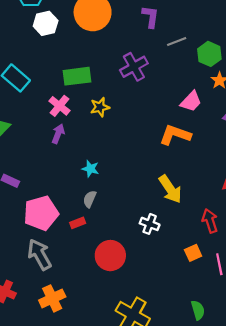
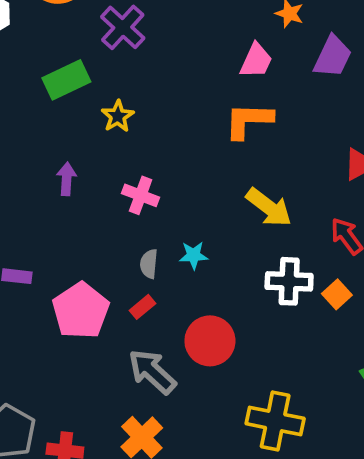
purple cross: (134, 67) -> (123, 27), moved
pink cross: (60, 106) -> (141, 195), moved
cyan star: (90, 169) -> (193, 255), moved
white cross: (150, 224) -> (289, 281), moved, size x1.4
gray arrow: (39, 255) -> (152, 372), moved

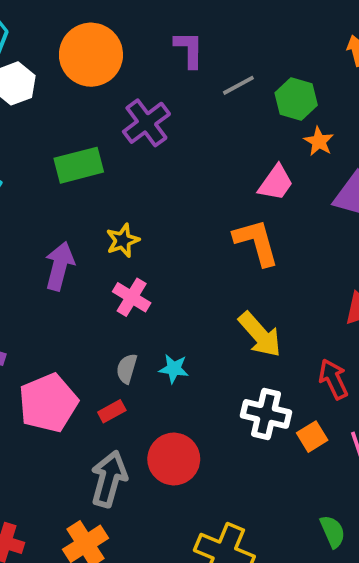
yellow star: (118, 116) -> (123, 240), moved
orange L-shape: (249, 121) -> (256, 242), turned 62
purple arrow: (67, 179) -> (60, 266), size x1.4
gray arrow: (152, 372) -> (109, 479), turned 52

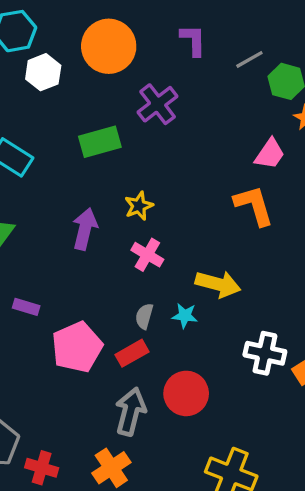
gray line: (238, 85) -> (249, 59), moved
yellow arrow: (260, 335) -> (218, 284), moved, turned -33
red rectangle: (112, 411) -> (132, 353), size x1.4

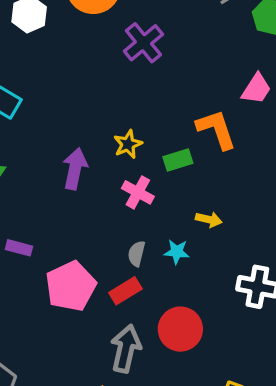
green rectangle: (100, 142) -> (178, 160), moved, size x0.7
orange L-shape: (254, 205) -> (216, 129), moved
yellow arrow: (218, 284) -> (209, 219), size x0.6

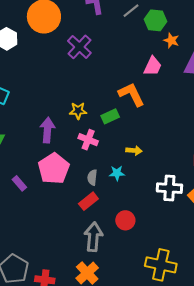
yellow star: (128, 144) -> (78, 111), turned 30
purple rectangle: (19, 248) -> (19, 183), turned 42
pink pentagon: (71, 286) -> (54, 169), moved
red circle: (180, 329) -> (125, 220), size x0.7

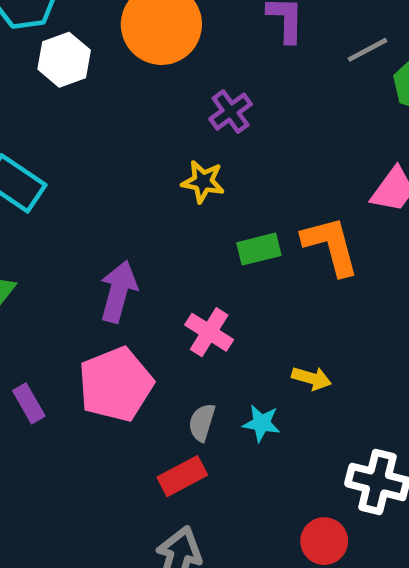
purple cross: (79, 47) -> (231, 112), size x0.7
yellow star: (78, 111) -> (203, 182), moved
green rectangle: (110, 116) -> (259, 249), moved
red circle: (125, 220) -> (324, 541), moved

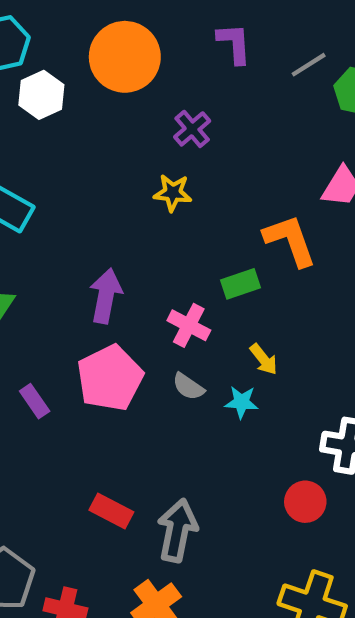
green rectangle: (259, 249) -> (240, 284), moved
yellow arrow: (312, 378) -> (264, 359), moved, turned 40
gray semicircle: (202, 422) -> (188, 387), moved, turned -68
red rectangle: (182, 476) -> (111, 511), moved, turned 60

